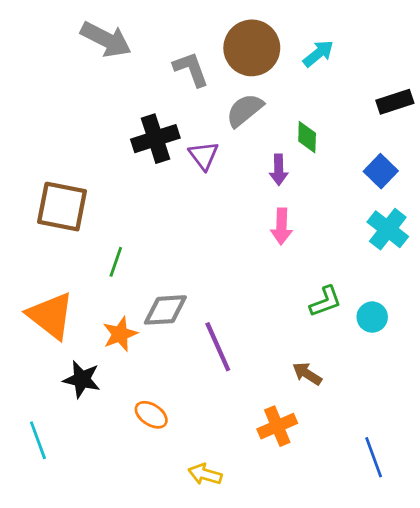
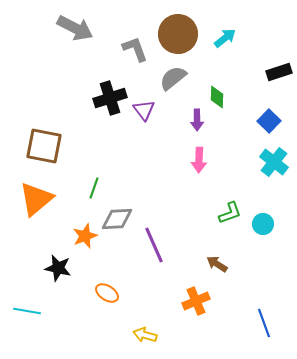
green line: (116, 262) -> (94, 188), moved
orange triangle: (51, 316) -> (36, 199), moved, turned 42
cyan line: (38, 440) -> (27, 311), turned -60

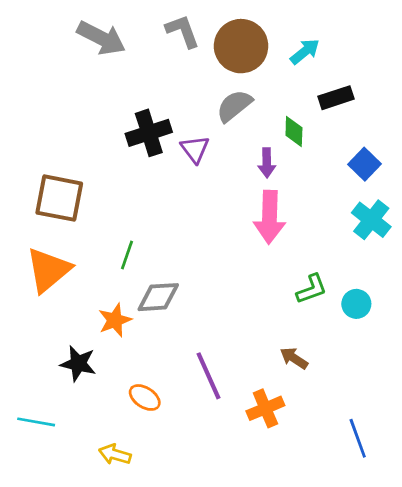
gray L-shape: (135, 49) -> (183, 31), moved
black rectangle: (279, 72) -> (336, 98), moved
pink arrow: (199, 160) -> (270, 217), size x1.5
purple line: (154, 245) -> (208, 376), moved
yellow arrow: (145, 335) -> (115, 454), moved

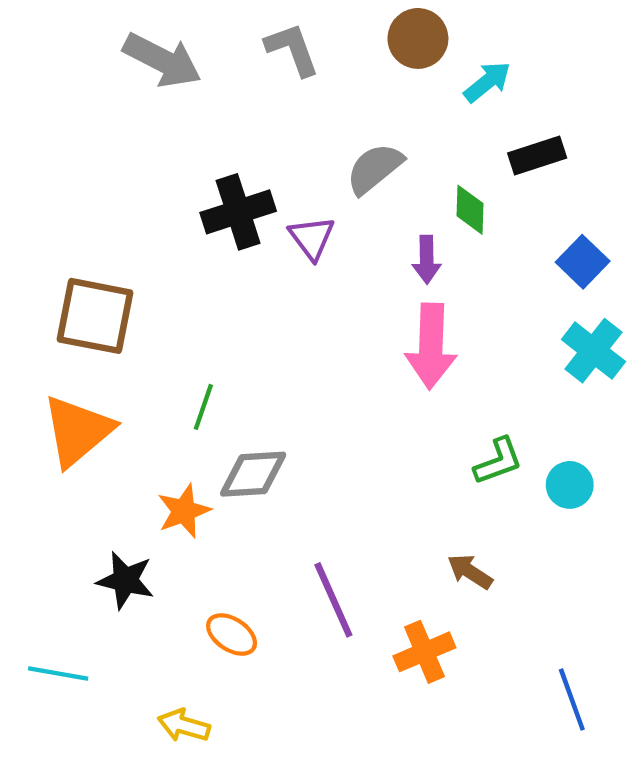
brown circle: (241, 46) -> (418, 38), moved, size x0.7

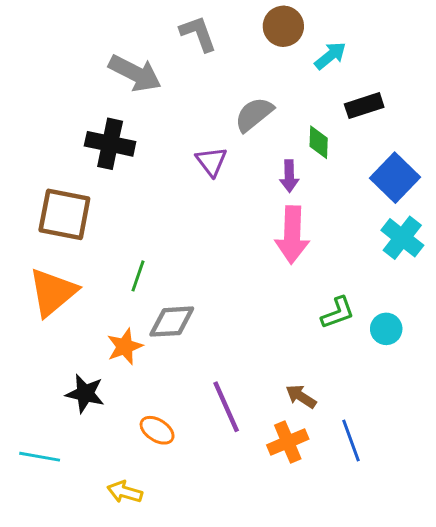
gray arrow: (162, 60) -> (135, 73), moved
black cross: (238, 212) -> (110, 144), moved, turned 30
blue square: (583, 262) -> (395, 178), size x1.4
brown arrow: (470, 572) -> (301, 396), moved
blue line: (572, 700) -> (351, 441), moved

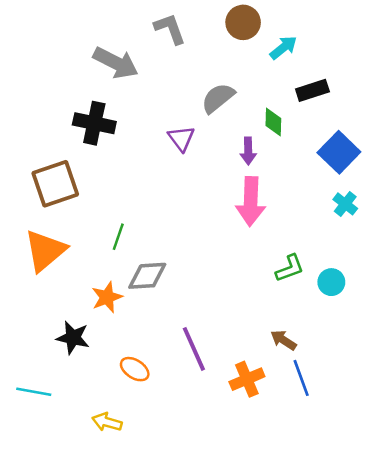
brown square: (64, 214) -> (55, 184), turned -30
cyan cross: (402, 238) -> (345, 204), size x0.7
brown arrow: (301, 396) -> (283, 340), moved

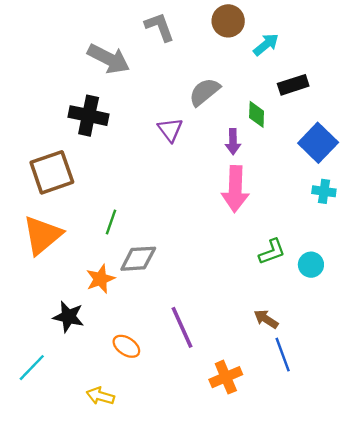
cyan cross: (345, 204) -> (324, 191), turned -30
orange cross: (247, 379) -> (226, 377), moved
cyan line: (34, 392) -> (32, 368), turned -56

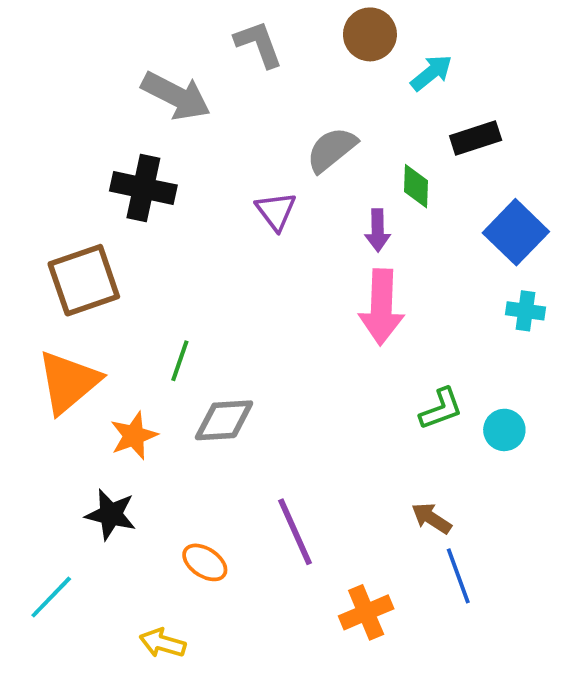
orange star: (100, 279) -> (134, 436), moved

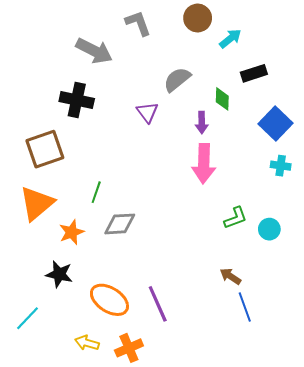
purple line: (295, 532) -> (158, 304), moved
orange ellipse: (205, 562) -> (109, 300), size x1.6
orange cross: (366, 612) -> (129, 348), moved

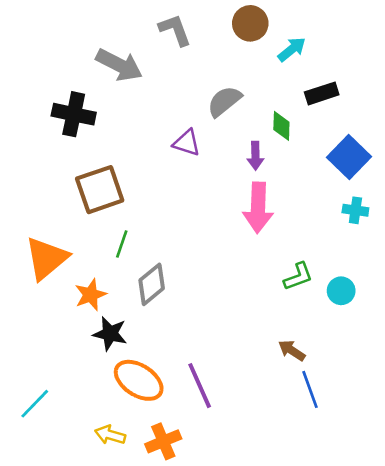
black cross: (77, 100) -> (74, 114), moved
purple triangle: (147, 112) -> (187, 143), turned -35
brown square: (45, 149) -> (100, 190), moved
gray diamond: (120, 224) -> (152, 284), turned -36
black star: (59, 274) -> (110, 334), moved

